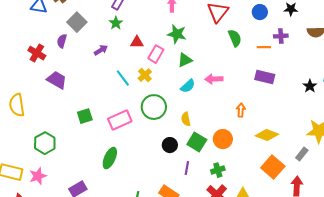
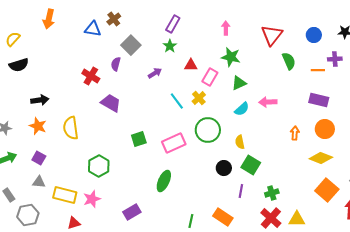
orange circle: (223, 139) -> (325, 129), moved

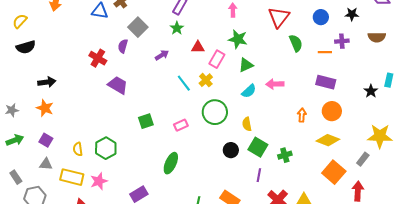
yellow semicircle: (71, 128) -> (78, 149), moved, size x0.6
pink rectangle: (174, 143) -> (181, 125), size x0.6
purple line: (241, 191) -> (259, 175), moved
green cross: (272, 193) -> (285, 155), moved

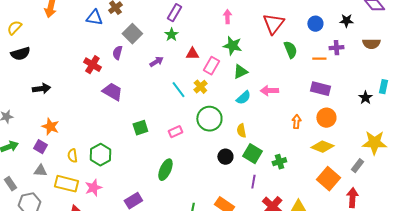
orange star: (45, 108) -> (50, 127), moved

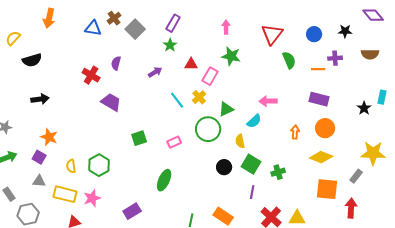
gray square: (132, 34) -> (135, 29), moved
black semicircle: (20, 54) -> (32, 60), moved
green triangle: (240, 72) -> (226, 109), moved
cyan semicircle: (243, 98) -> (254, 121), moved
orange square: (328, 179) -> (327, 189), turned -35

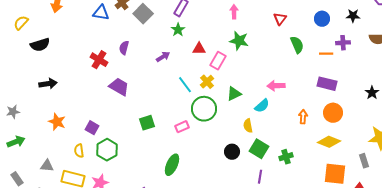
red triangle: (272, 34) -> (280, 19), size x0.6
green circle: (208, 129) -> (204, 109), moved
purple square: (39, 157) -> (92, 128), moved
gray rectangle: (356, 176) -> (364, 161), turned -56

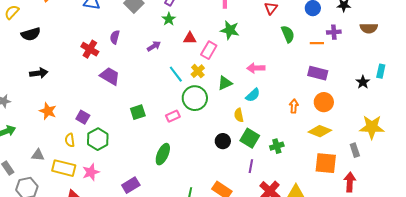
pink arrow: (276, 86) -> (256, 68), moved

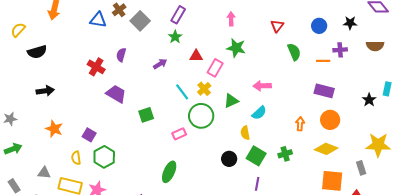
green square: (138, 112) -> (146, 115), moved
green cross: (277, 146) -> (285, 154), moved

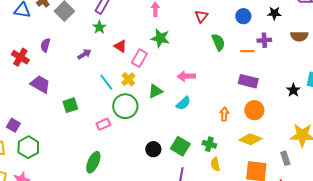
red triangle: (196, 56) -> (120, 46), turned 32
yellow semicircle: (245, 133) -> (215, 164), moved
green cross: (285, 154) -> (209, 144), turned 32

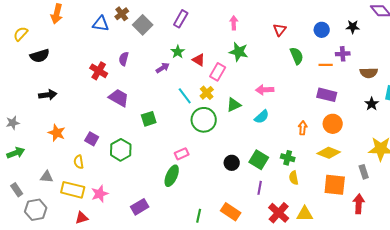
green star: (99, 27) -> (178, 52), moved
brown semicircle: (299, 36) -> (369, 73), moved
pink rectangle: (103, 124) -> (182, 154), moved
green hexagon: (28, 147) -> (121, 150), moved

